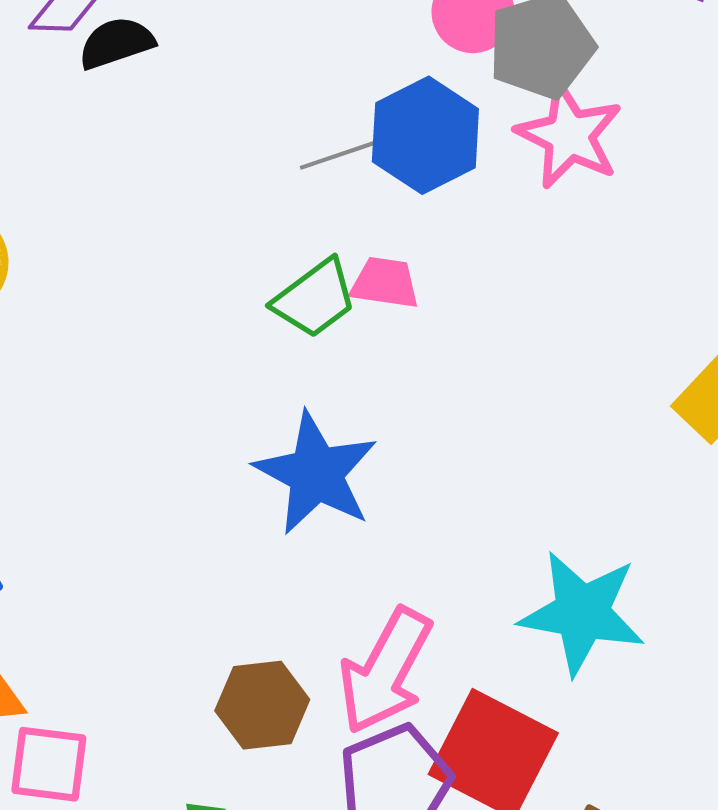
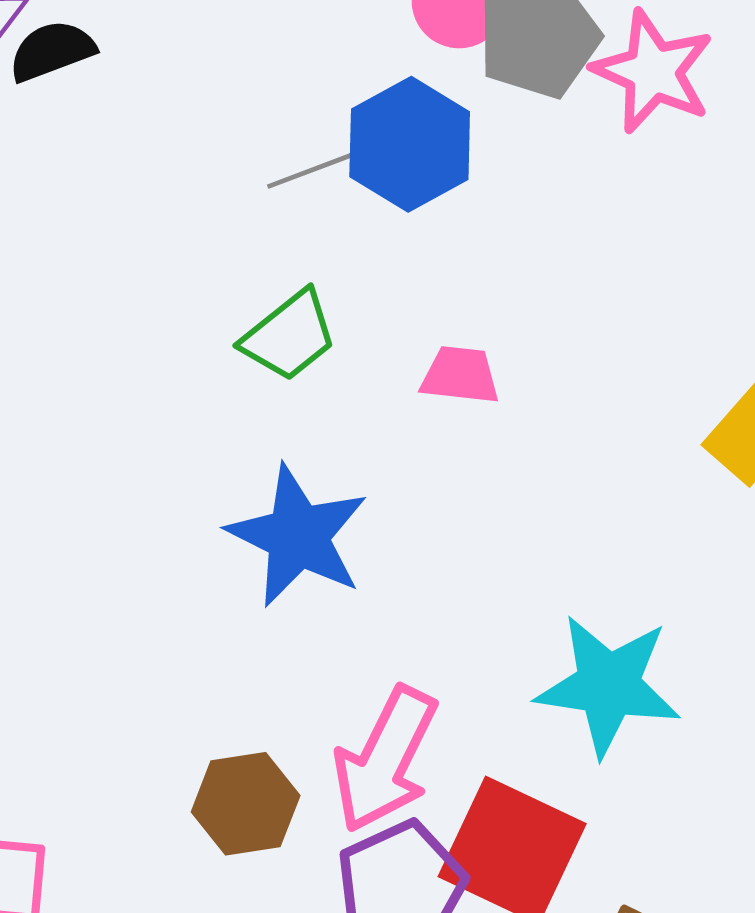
pink star: (569, 135) -> (653, 72), moved
pink trapezoid: (385, 283) -> (460, 375), moved

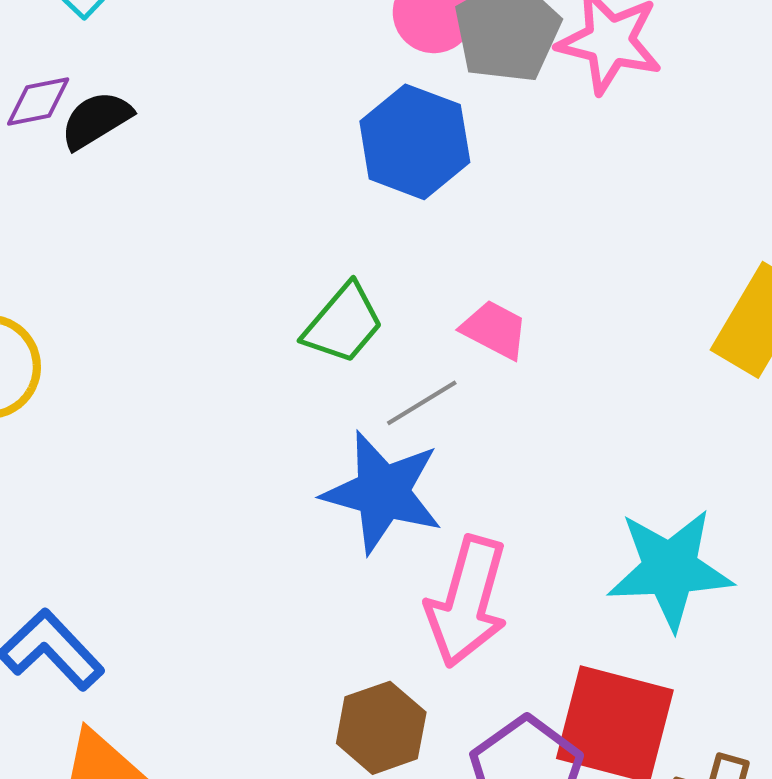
gray line: (311, 170) -> (422, 403), moved
pink trapezoid: (460, 375) -> (495, 330), turned 32
pink arrow: (385, 760) -> (467, 602), moved

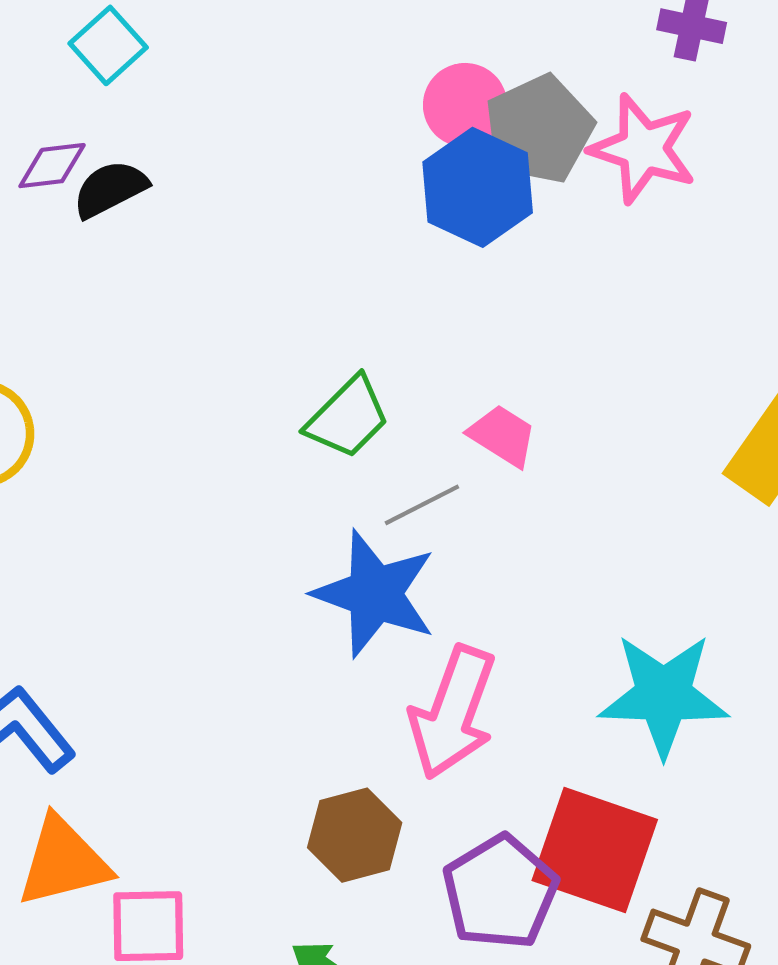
blue hexagon: (415, 142) -> (478, 187), moved

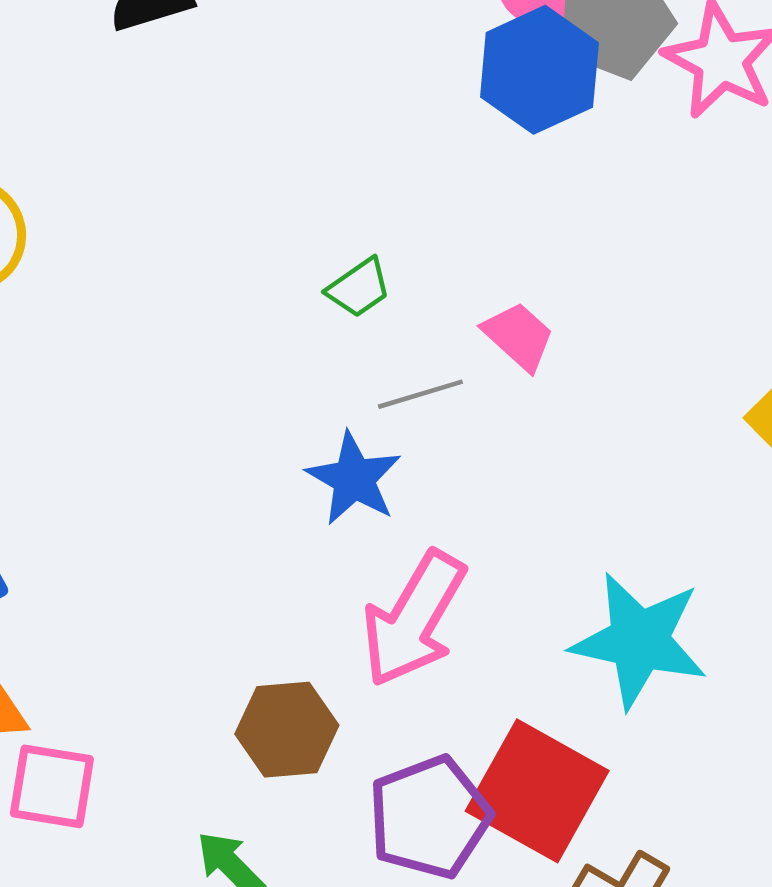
green trapezoid: (348, 417) -> (359, 288), size x0.7
blue star: (375, 594) -> (354, 479), size x0.7

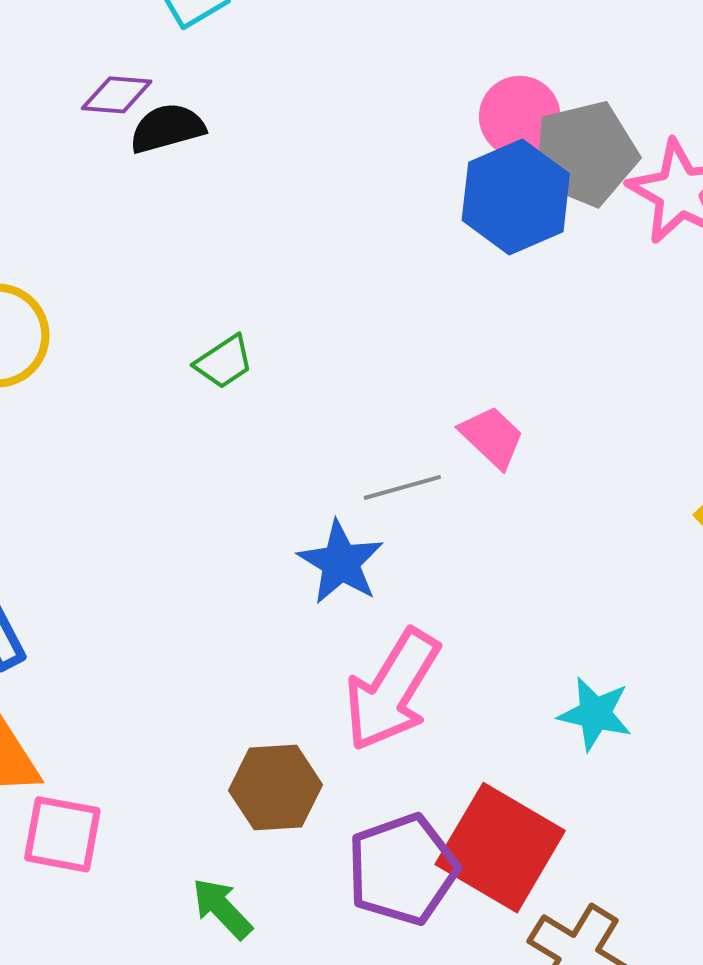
green trapezoid: (359, 288) -> (224, 362), moved
cyan star: (639, 640) -> (595, 714), size x0.6

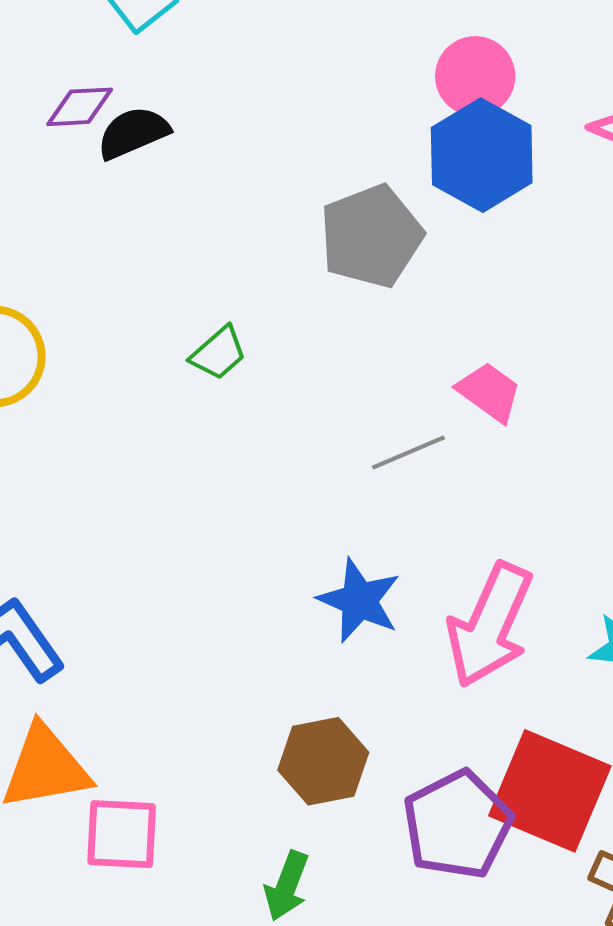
gray pentagon: (585, 154) -> (371, 236), moved
blue star: (341, 562) -> (359, 601), moved
pink arrow: (392, 690) -> (490, 625), moved
green arrow: (222, 908) -> (287, 886), turned -108

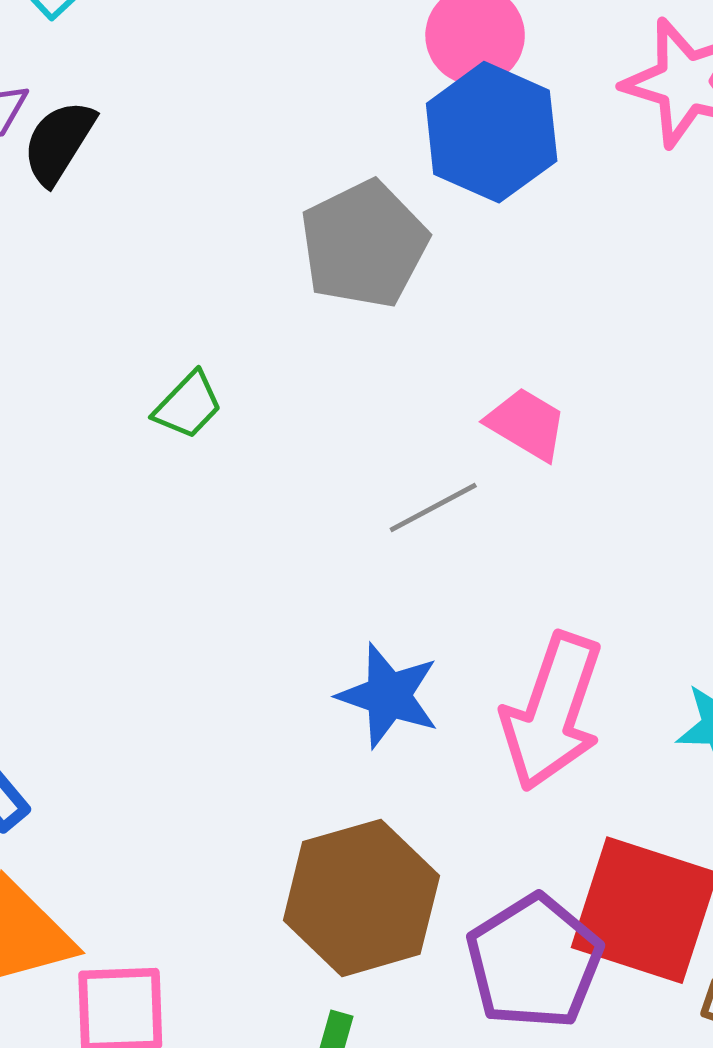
black semicircle: (133, 133) -> (59, 142), turned -30
brown hexagon: (323, 761) -> (361, 898), size x1.4

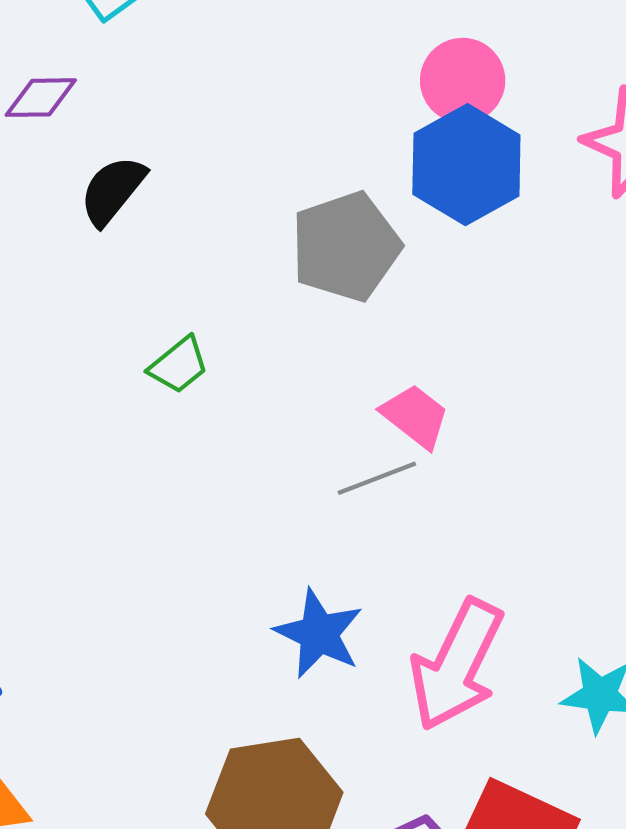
black semicircle: (59, 142) -> (113, 190), moved
pink trapezoid: (527, 424) -> (415, 416), moved

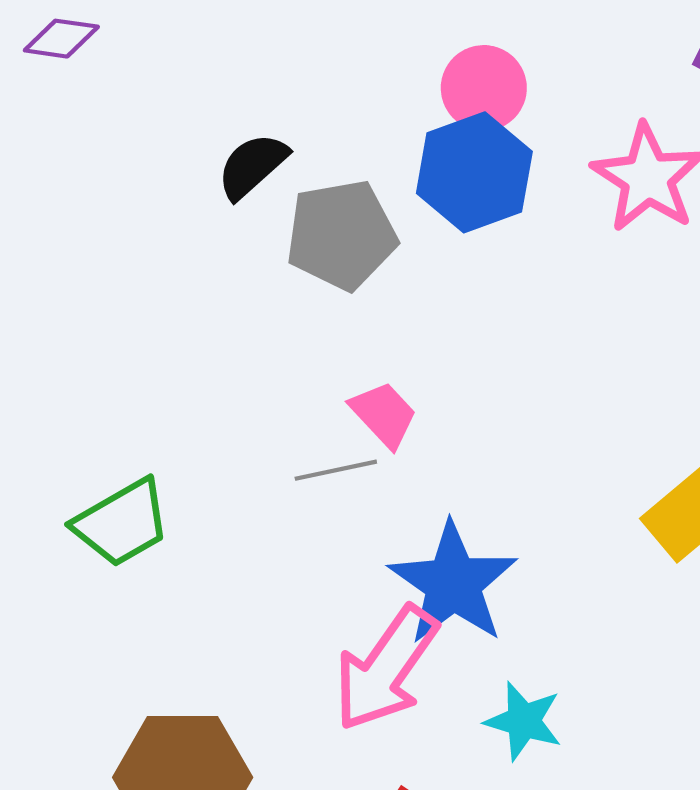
black semicircle: (113, 190) -> (252, 166), moved
green trapezoid: (179, 365) -> (122, 523), moved, size x1.6
blue star: (319, 634) -> (453, 583), moved, size x1.4

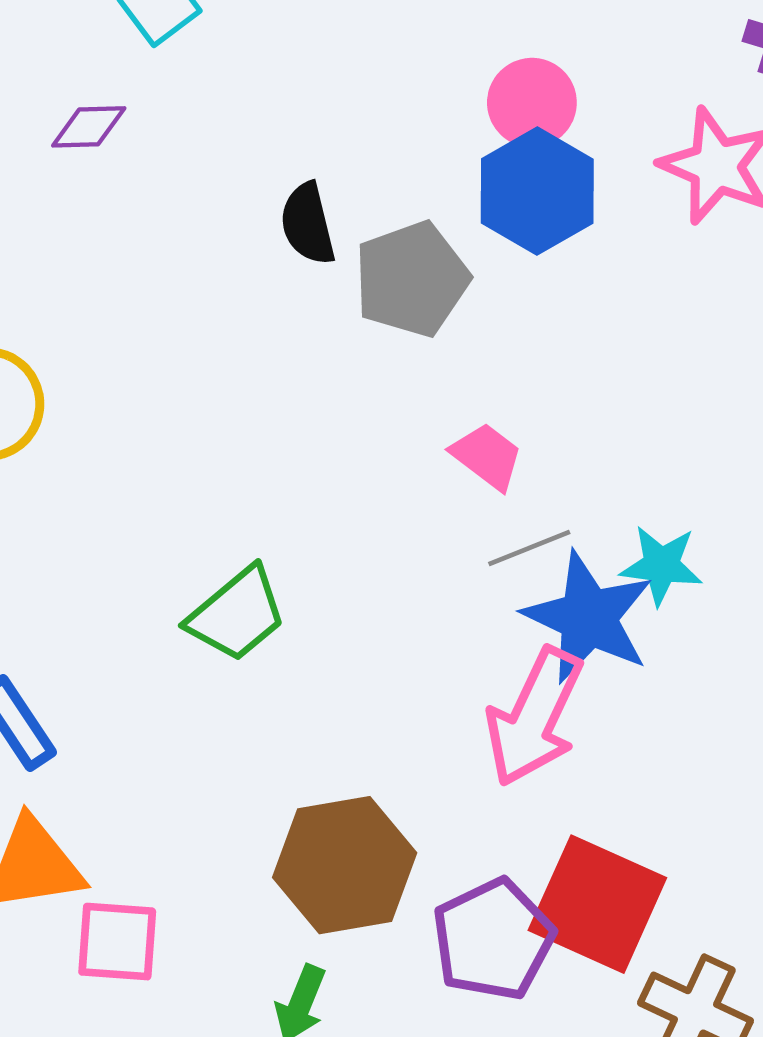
black semicircle: (252, 166) -> (308, 224), turned -52
gray line: (336, 470) -> (529, 548), moved
cyan star: (523, 721) -> (661, 565), moved

